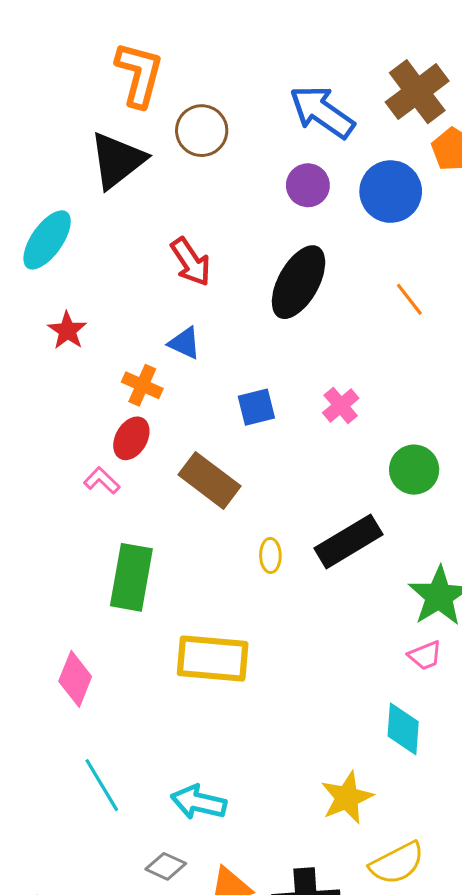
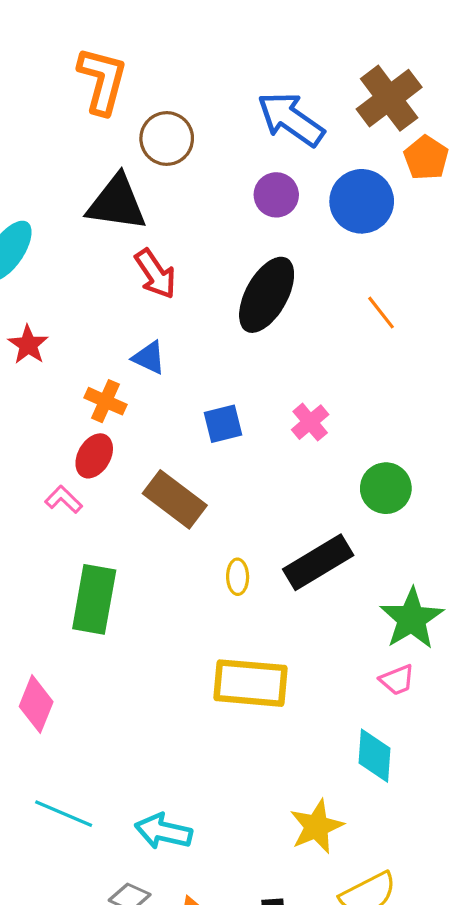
black triangle: (117, 160) -> (117, 203), moved, turned 46
yellow rectangle: (213, 659) -> (250, 683), moved
cyan line: (102, 785) -> (64, 814), turned -36

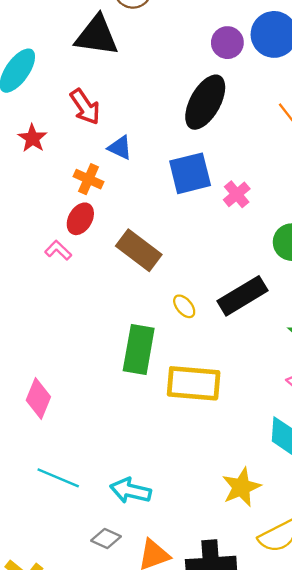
purple circle: (276, 195) -> (227, 43), moved
red arrow: (155, 274) -> (85, 107), moved
blue square: (223, 424) -> (190, 173), moved, size x1.5
yellow ellipse: (238, 577) -> (184, 306), turned -40
green rectangle: (94, 599) -> (139, 349), moved

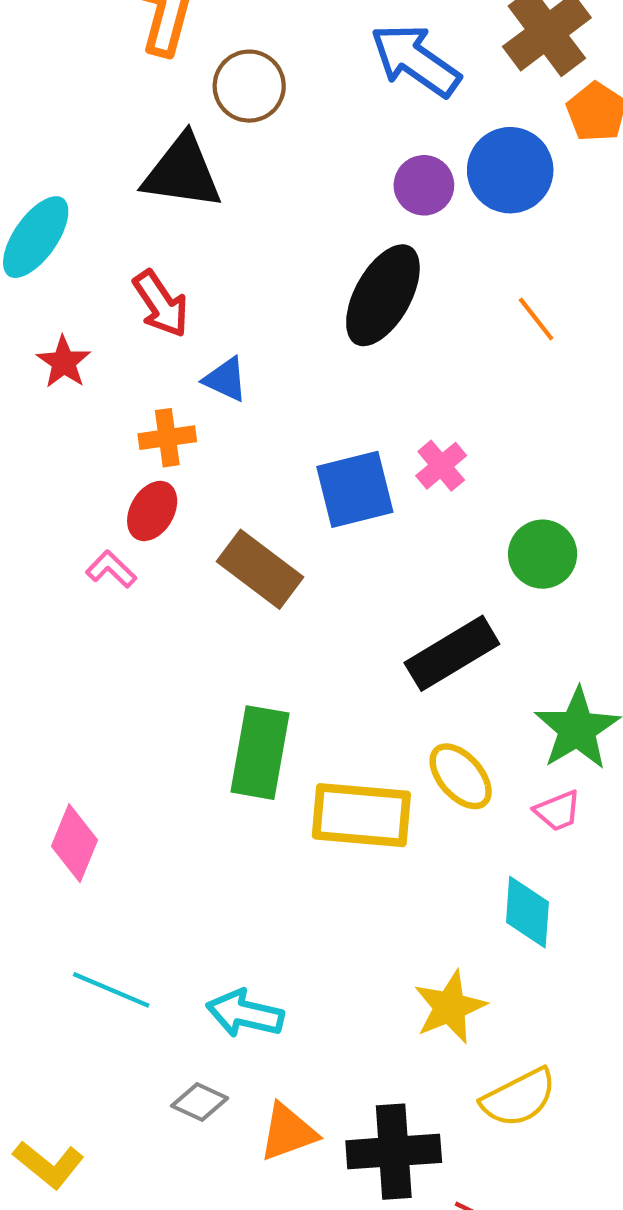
blue square: (190, 173) -> (355, 489), moved
orange cross: (89, 179) -> (167, 438), turned -32
yellow ellipse: (184, 306) -> (461, 776), moved, size x1.5

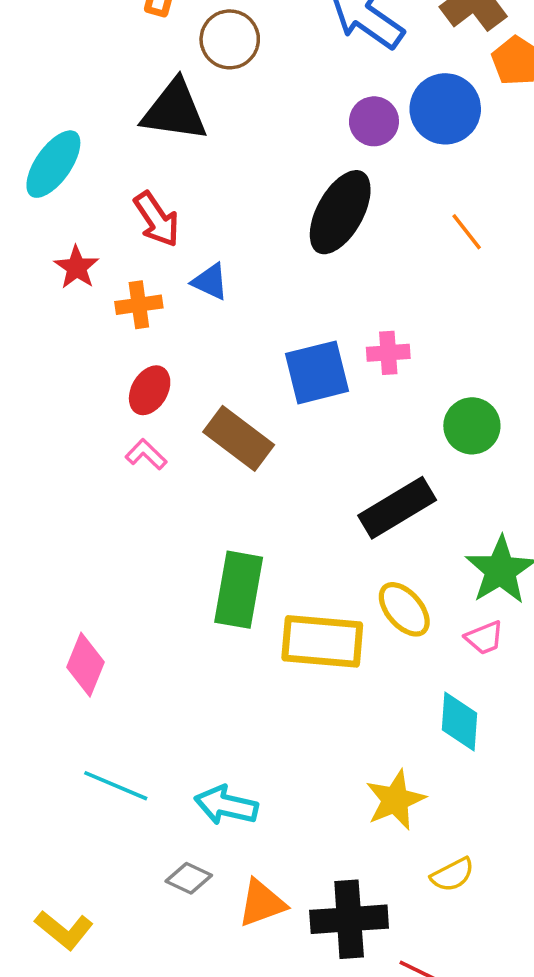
orange cross: (167, 438) -> (139, 305), moved
pink cross: (441, 466) -> (388, 353), turned 36
pink L-shape: (111, 569) -> (146, 454), moved
yellow semicircle: (519, 1098) -> (452, 875), size x0.7

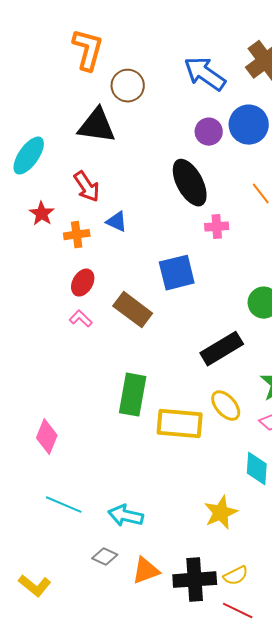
black ellipse: (340, 212) -> (190, 183), turned -57
pink cross: (388, 353) -> (217, 227), moved
yellow semicircle: (452, 875) -> (236, 576), moved

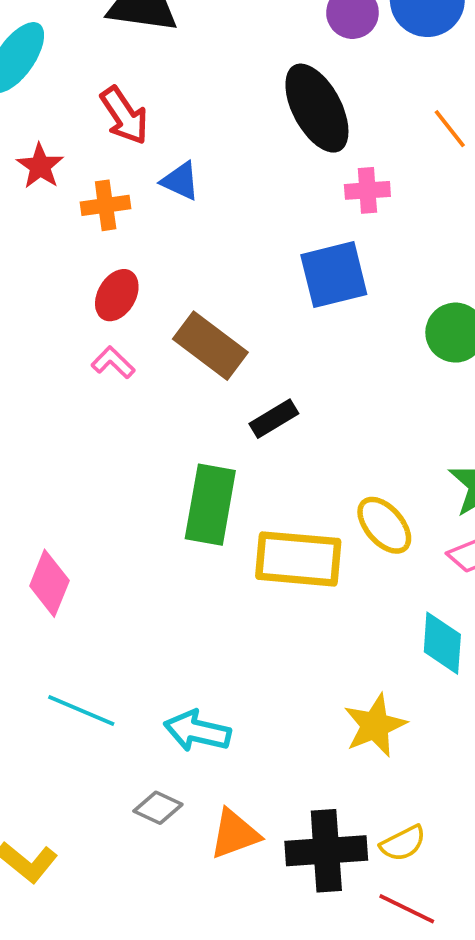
blue square: (177, 273) -> (334, 275), moved
black rectangle: (222, 349) -> (274, 419), moved, size x0.6

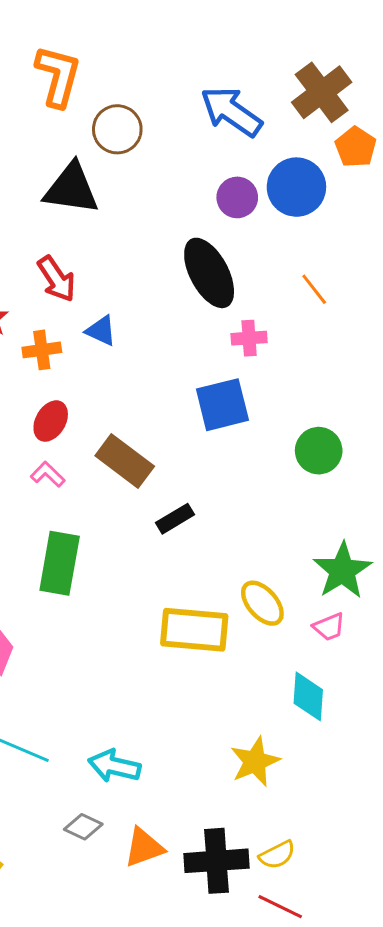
green rectangle: (210, 505) -> (60, 563), moved

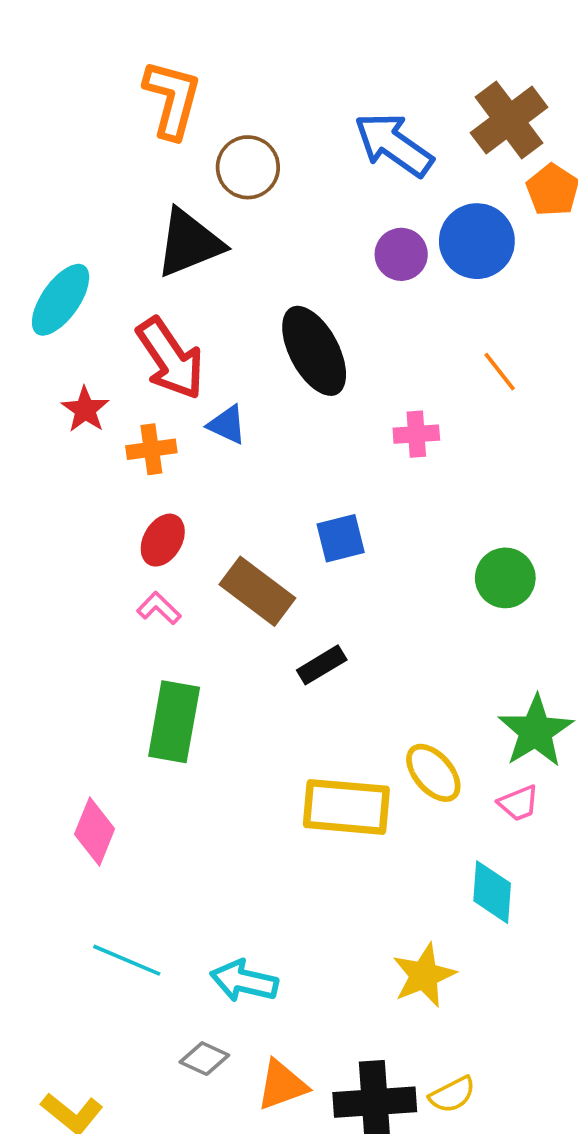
black triangle: (71, 189) -> (189, 243), turned -30
black ellipse: (209, 273) -> (314, 351), moved
red arrow: (57, 279) -> (170, 358), size x1.4
blue square: (222, 405) -> (341, 538), moved, size x0.7

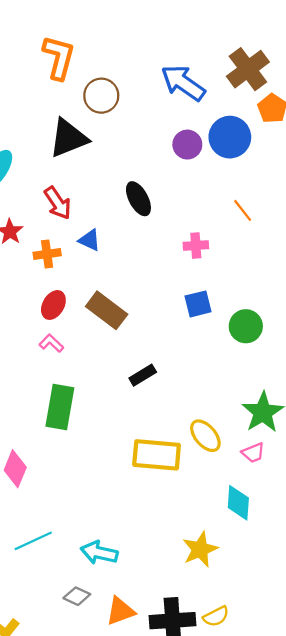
black ellipse: (314, 351) -> (138, 199), size x0.7
red arrow: (170, 358) -> (58, 203), size x0.7
blue square: (341, 538) -> (198, 304), moved
brown rectangle: (257, 591) -> (107, 310), moved
cyan line: (127, 960) -> (33, 541), turned -48

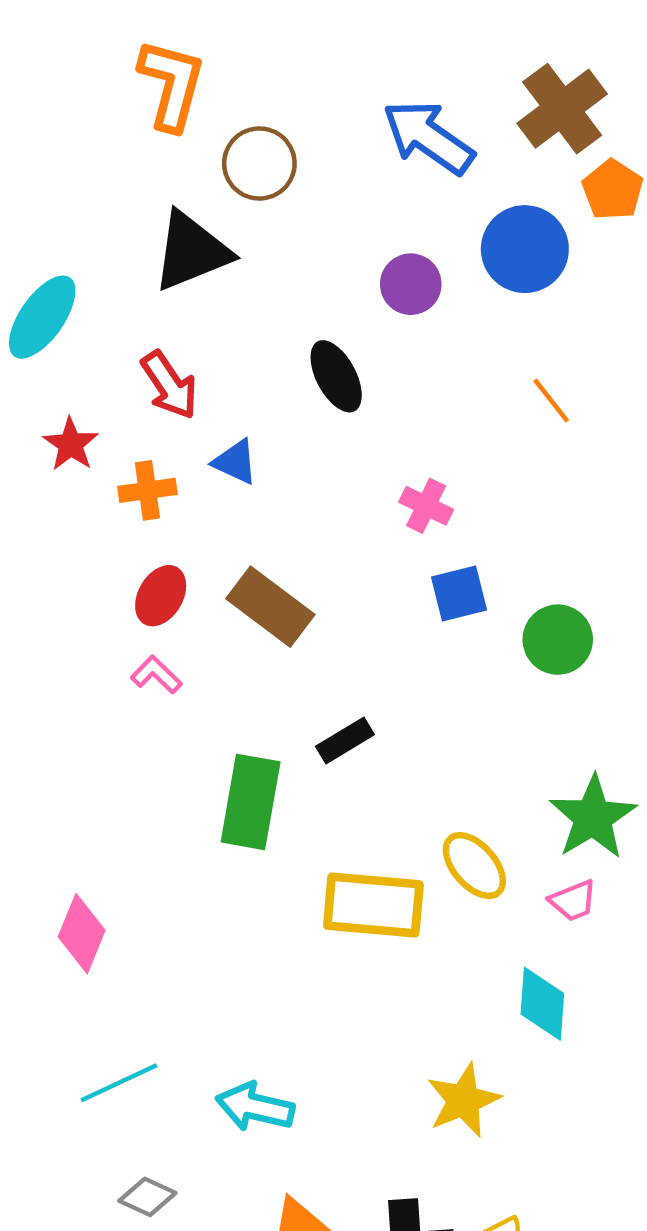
purple circle: (187, 145) -> (411, 284), moved
pink cross: (196, 245) -> (426, 506), moved, turned 30
green rectangle: (60, 407) -> (251, 802), moved
gray diamond: (77, 596) -> (147, 1197), moved

